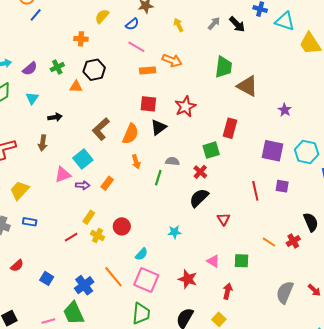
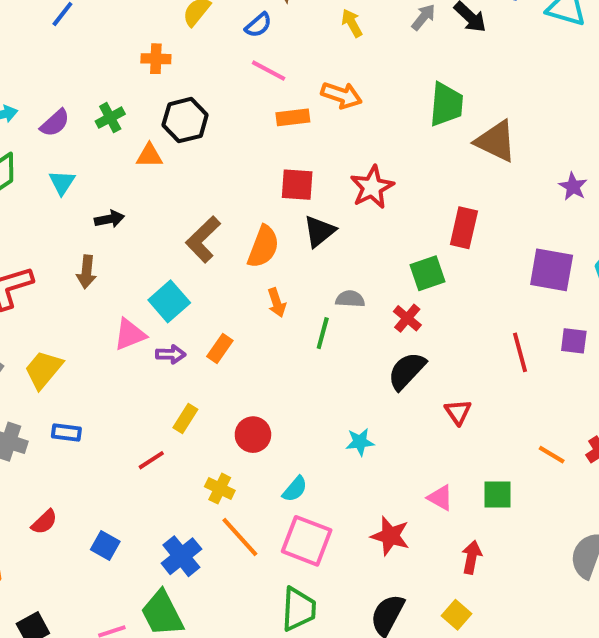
yellow cross: (97, 235) -> (220, 489), moved

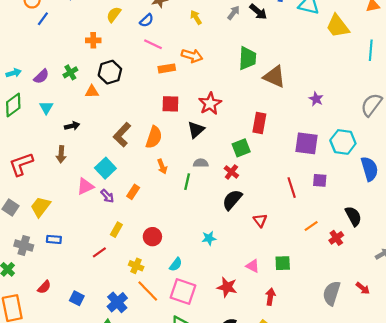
black triangle: (319, 231) -> (196, 130), moved
purple arrow: (171, 354) -> (107, 196), turned 48
orange line: (552, 455) -> (311, 226), moved, turned -64

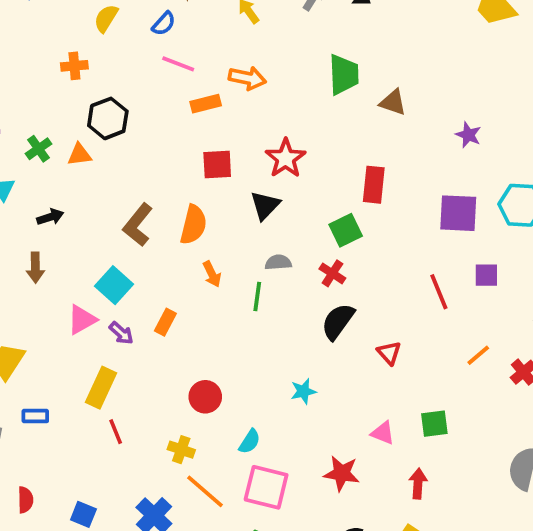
green cross: (70, 72) -> (38, 149), moved
brown triangle: (274, 77) -> (393, 102), size x0.7
yellow rectangle: (116, 230) -> (101, 388), moved, size x1.5
red line: (99, 252) -> (116, 432), turned -72
red semicircle: (44, 287) -> (25, 500), turned -40

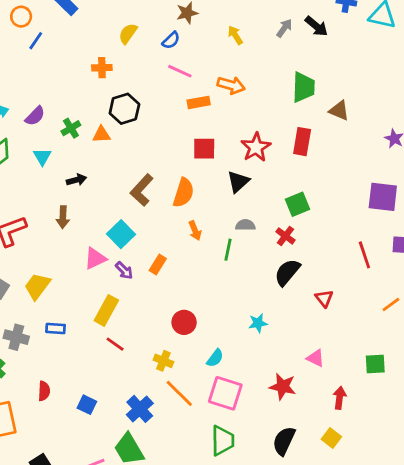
red rectangle: (374, 185) -> (302, 142), moved
green square: (434, 424) -> (375, 364), moved
red line: (116, 432) -> (115, 344), turned -36

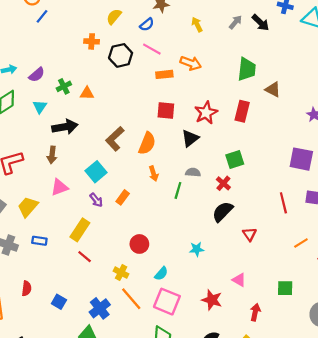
black hexagon: (124, 109) -> (121, 55), moved
black arrow: (76, 180) -> (65, 127), size x1.6
pink triangle: (95, 259) -> (59, 187), moved

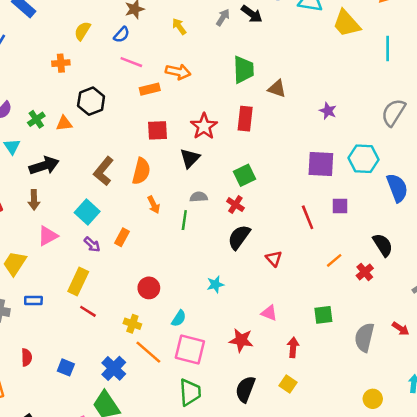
black hexagon: (121, 55) -> (91, 101), moved

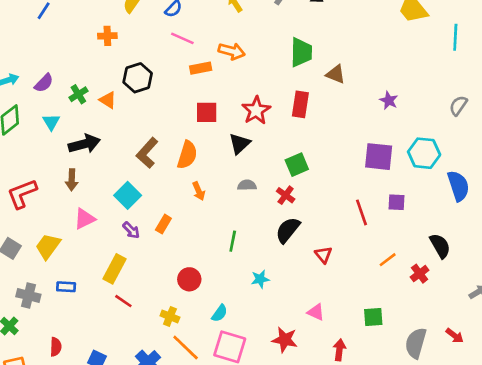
gray semicircle: (393, 112) -> (458, 106), size x0.7
orange triangle: (64, 123) -> (108, 100), turned 36
green line: (184, 220) -> (233, 241), moved

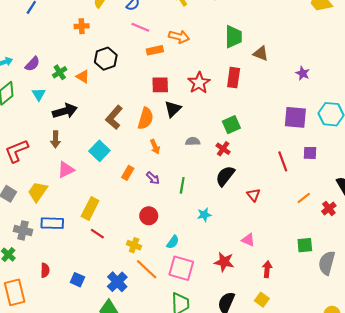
black triangle: (240, 144) -> (173, 109), moved
purple arrow: (131, 230) -> (153, 178), moved
blue rectangle: (66, 287) -> (52, 223), size x1.5
green square: (373, 317) -> (305, 245), moved

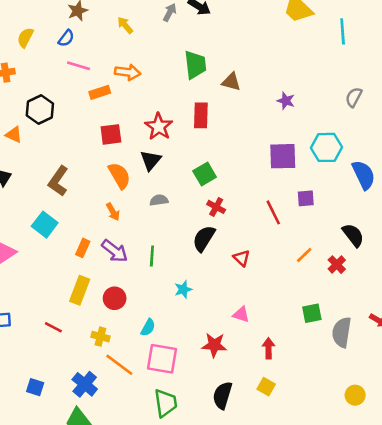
black triangle: (173, 109) -> (151, 160), moved
orange semicircle: (146, 118) -> (119, 176), moved, turned -40
red cross: (223, 149) -> (216, 207), moved
purple arrow: (153, 178) -> (115, 251), size x1.5
yellow rectangle: (90, 208) -> (80, 290), moved

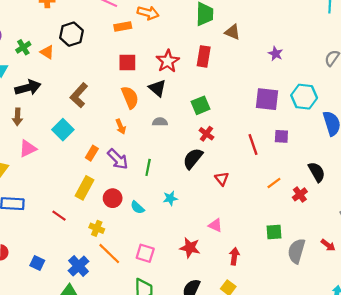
black triangle: (151, 160) -> (157, 88), turned -36
cyan semicircle: (148, 327) -> (137, 207), moved, turned 96
pink square: (162, 359) -> (145, 253), size x0.7

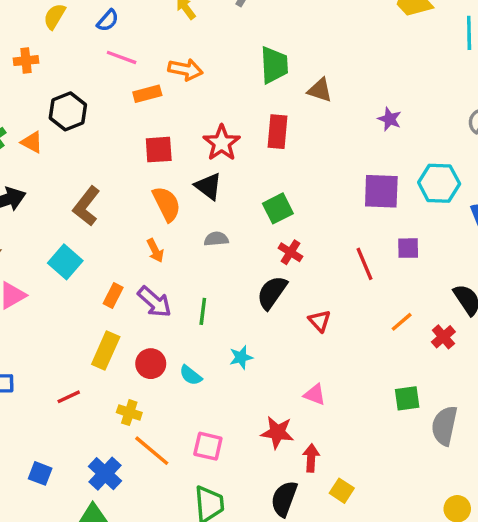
red line: (59, 216) -> (69, 397), turned -56
red arrow: (234, 256) -> (311, 458), moved

